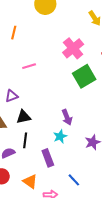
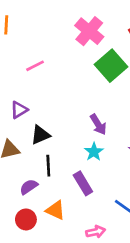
orange triangle: (30, 182) -> (55, 210), moved

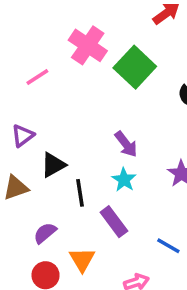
pink cross: (89, 31) -> (88, 45), moved
black line: (48, 166) -> (80, 193), moved
orange triangle: (55, 210) -> (82, 260), turned 40

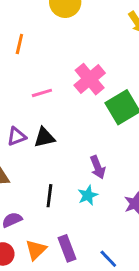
black triangle: (53, 165) -> (44, 137), moved
purple rectangle: (114, 222) -> (67, 248), moved

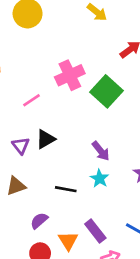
pink cross: (90, 79) -> (70, 75), turned 32
purple triangle: (17, 136) -> (21, 146), turned -30
black line: (49, 196) -> (66, 189), turned -70

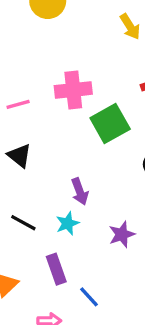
black triangle: (46, 139) -> (19, 156), turned 50
purple rectangle: (95, 231) -> (56, 269), moved

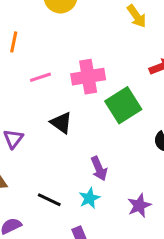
pink line: (18, 104) -> (40, 77), moved
black triangle: (19, 156) -> (61, 123), moved

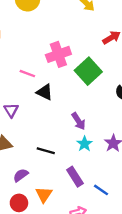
pink line: (40, 77) -> (27, 74), moved, turned 49
cyan star: (89, 198) -> (84, 144), moved

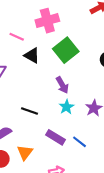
green square: (88, 71) -> (66, 50), moved
purple rectangle: (75, 177) -> (55, 137), turned -30
blue line: (101, 190) -> (79, 142), moved

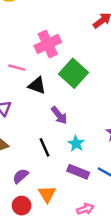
purple arrow: (62, 85) -> (59, 115), moved
cyan star: (67, 107) -> (76, 144), moved
black line: (29, 111) -> (44, 147), turned 56

